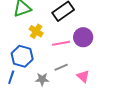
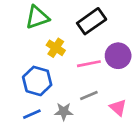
blue line: (11, 77) -> (32, 114), moved, turned 48

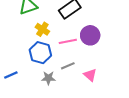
blue hexagon: (37, 81) -> (40, 53), moved
blue line: (32, 114) -> (11, 75), moved

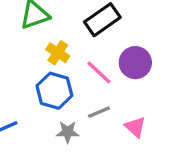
pink line: (68, 41) -> (99, 73), turned 54

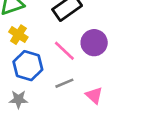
yellow cross: (58, 53) -> (18, 35), moved
gray star: (68, 132) -> (18, 99), moved

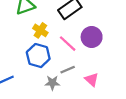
yellow cross: (18, 35) -> (40, 30), moved
gray star: (18, 99) -> (52, 83), moved

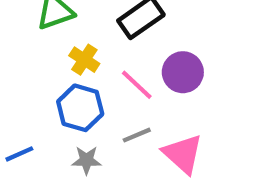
pink triangle: (92, 80) -> (183, 154), size x1.5
gray star: (52, 83) -> (86, 160), moved

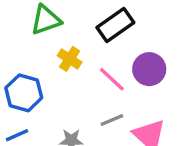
blue hexagon: (80, 108) -> (24, 93), moved

